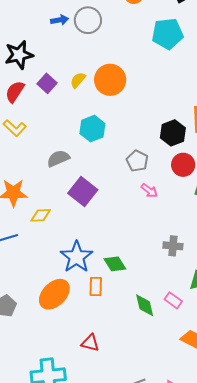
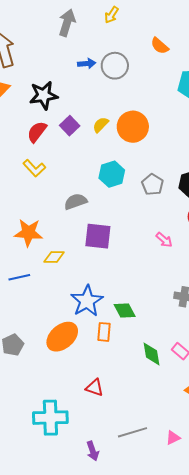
gray pentagon: (137, 161) -> (153, 185), moved
purple square: (83, 191) -> (98, 236), turned -36

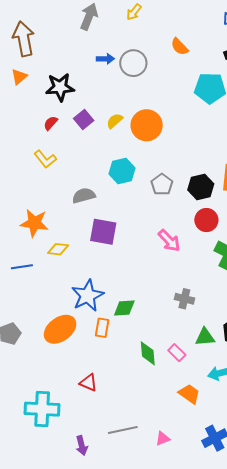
red semicircle: (37, 132) -> (51, 123), size x0.7
pink arrow: (164, 240) -> (169, 241), size x1.4
green diamond: (125, 311) -> (124, 308), turned -70

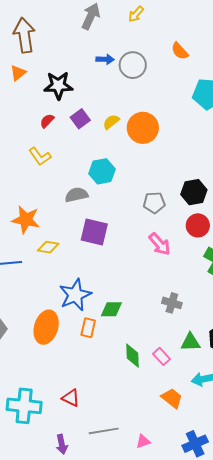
cyan hexagon: (122, 171) -> (102, 171), moved
gray pentagon: (162, 184) -> (154, 203), moved, turned 30
orange ellipse: (60, 329) -> (46, 327), turned -40
red triangle: (88, 383) -> (71, 398), moved

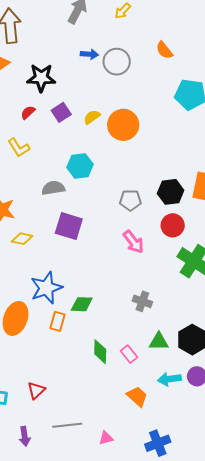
red triangle: (71, 398) -> (36, 390), turned 48

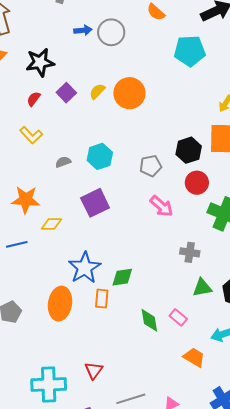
cyan hexagon: (80, 166) -> (100, 156), moved
gray semicircle: (53, 188) -> (63, 162), moved, size x0.7
purple square: (69, 226) -> (95, 203), turned -32
gray cross: (142, 301) -> (190, 252), moved
green triangle: (159, 342) -> (202, 288), moved

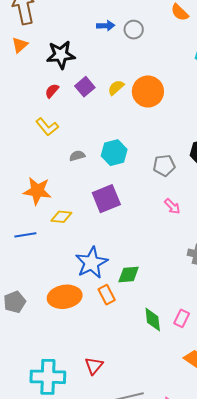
gray circle: (111, 32) -> (134, 30), size x0.7
pink arrow: (161, 206) -> (172, 206), size x0.7
orange rectangle: (102, 299) -> (107, 295), turned -36
orange ellipse: (60, 304) -> (65, 297), turned 68
pink rectangle: (178, 317) -> (182, 318), turned 72

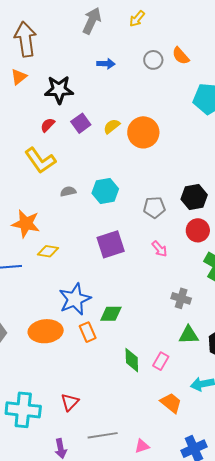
gray circle: (134, 30) -> (153, 60), moved
yellow L-shape: (47, 127) -> (40, 160), size x1.4
purple square: (106, 199) -> (111, 244), moved

